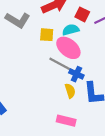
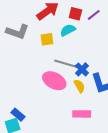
pink ellipse: (68, 48) -> (54, 81), moved
blue cross: (76, 74) -> (82, 69), turned 32

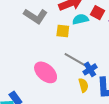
cyan semicircle: (68, 30) -> (80, 19), moved
pink ellipse: (54, 81) -> (46, 72), moved

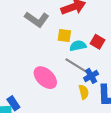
red square: (97, 13) -> (97, 42), moved
cyan semicircle: (80, 19) -> (78, 46), moved

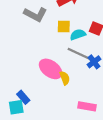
yellow semicircle: (84, 92) -> (65, 78), moved

